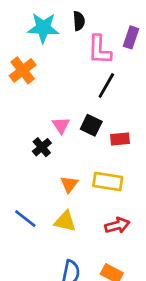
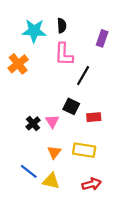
pink L-shape: (99, 50) -> (64, 54), moved
pink triangle: (61, 125) -> (52, 121), moved
blue line: (25, 219) -> (29, 171), moved

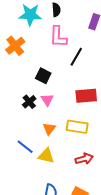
black square: (71, 106) -> (43, 76), moved
red rectangle: (94, 117) -> (86, 96), size x1.5

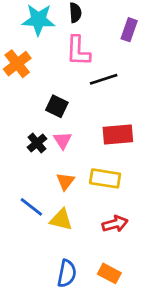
black line: (76, 57) -> (104, 79), turned 42

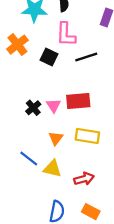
black square: (57, 106) -> (49, 57), moved
red rectangle: (118, 135) -> (78, 101), moved
red arrow: (115, 224) -> (84, 179), moved

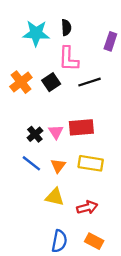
orange cross: (17, 45) -> (21, 82), moved
black square: (49, 57) -> (51, 82), turned 30
blue line: (29, 159) -> (31, 163), moved

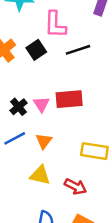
blue line: (31, 163) -> (15, 138), turned -66
yellow rectangle: (91, 163) -> (94, 151), moved
red arrow: (87, 207) -> (75, 187), turned 42

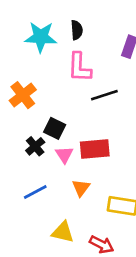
black square: (36, 50) -> (55, 128), moved, turned -30
black cross: (19, 107) -> (35, 146), moved
orange triangle: (44, 141) -> (81, 188), moved

